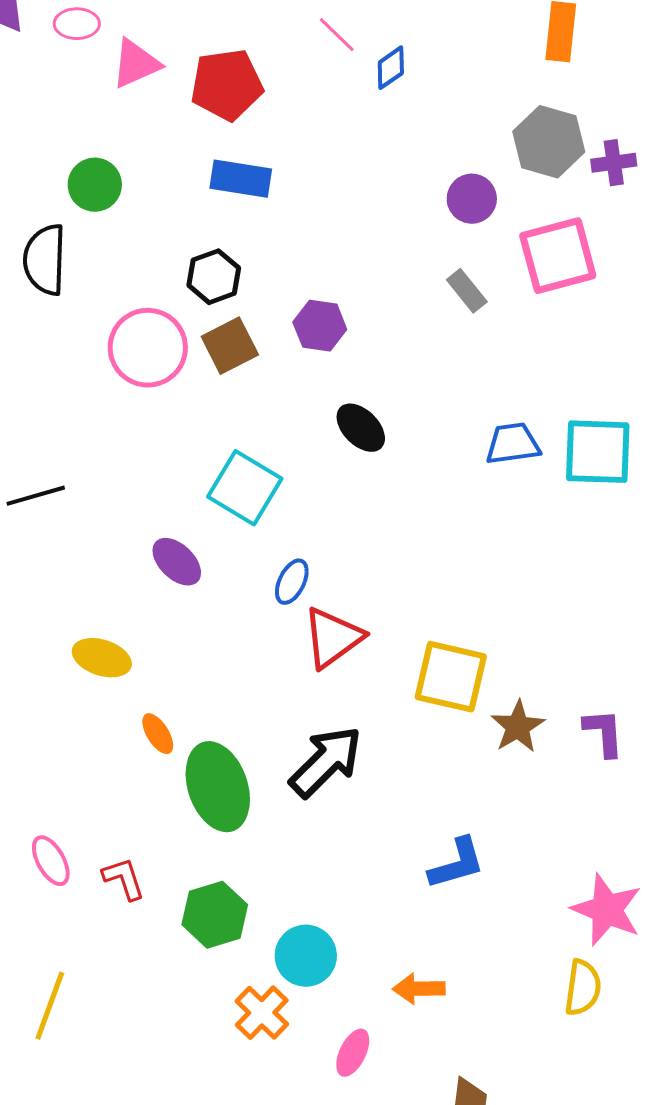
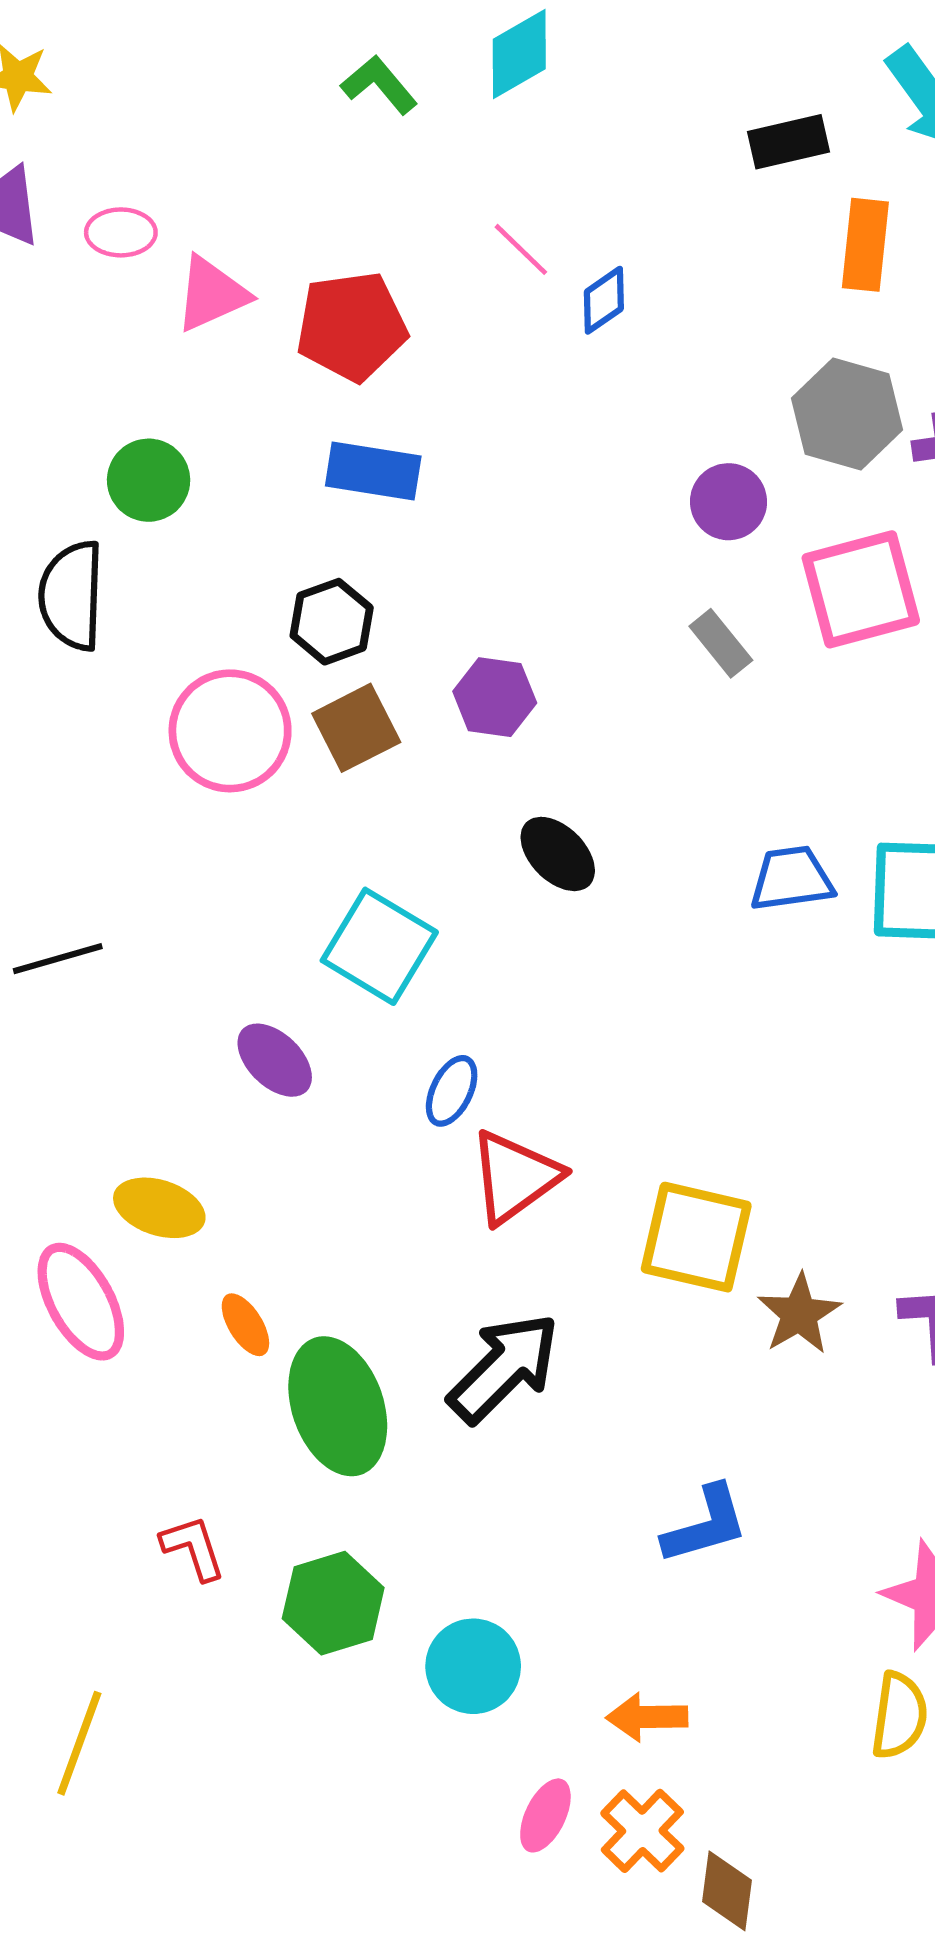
pink ellipse: (51, 861) -> (81, 1302), moved, size x1.5
orange cross: (262, 1013) -> (642, 1831), moved

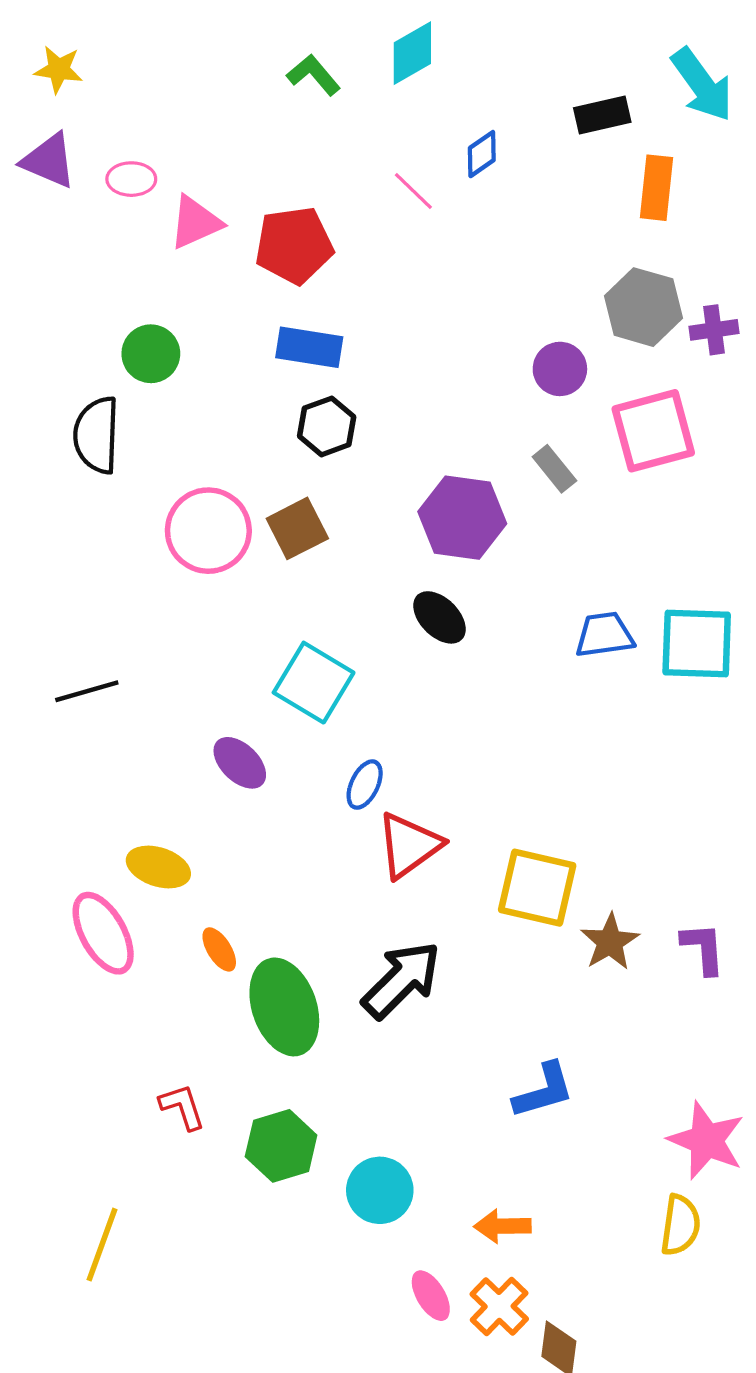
blue diamond: (604, 300) -> (482, 154), moved
black hexagon: (332, 622) -> (327, 426), moved
purple hexagon: (495, 697) -> (462, 518), moved, size x1.5
pink ellipse: (545, 1815) -> (431, 1296), turned -57

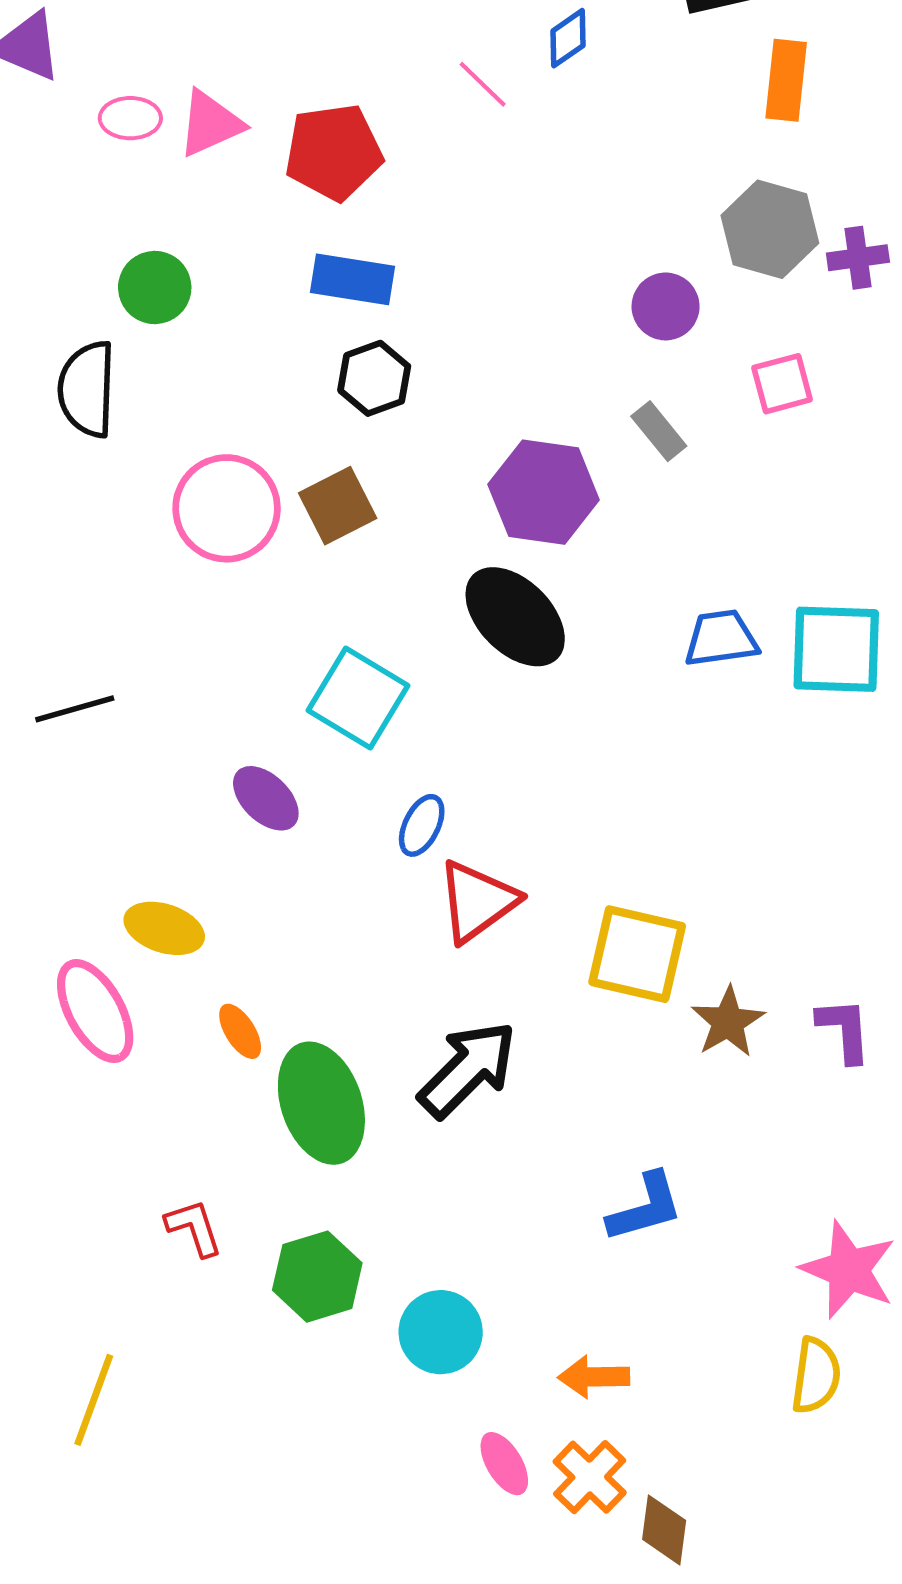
pink ellipse: (131, 179) -> (130, 118), moved
pink square: (653, 431) -> (782, 384), size x0.6
black ellipse: (439, 617) -> (515, 617), size x1.5

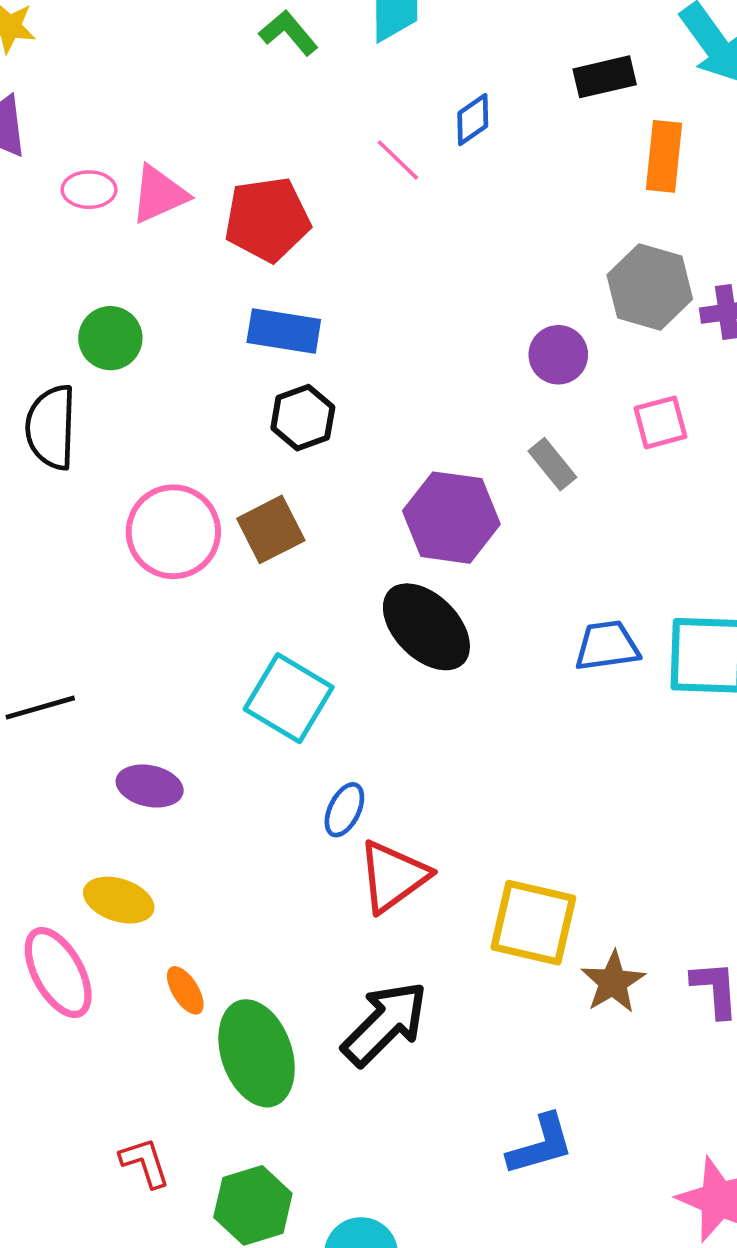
purple ellipse: (266, 798) -> (150, 786), moved, turned -32

